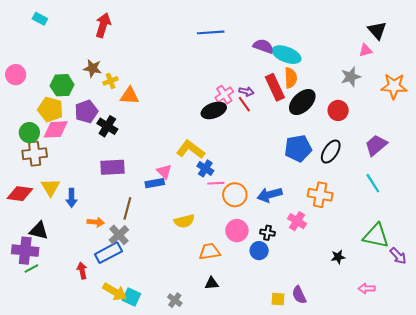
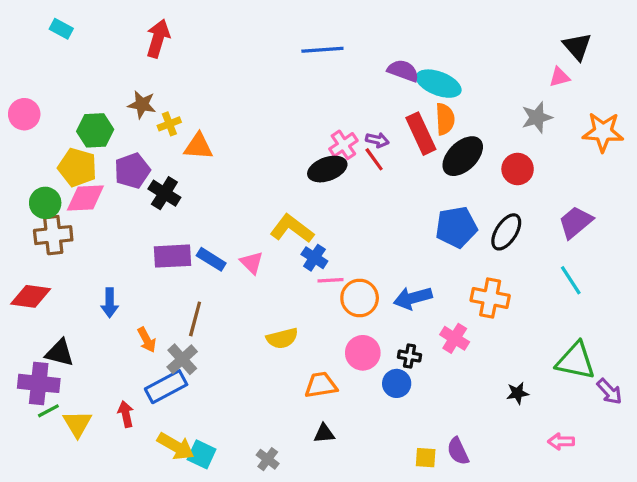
blue rectangle: (155, 183) -> (211, 259), moved, turned 42
yellow triangle: (50, 187) -> (77, 424), moved
orange arrow: (96, 222) -> (147, 340), turned 56

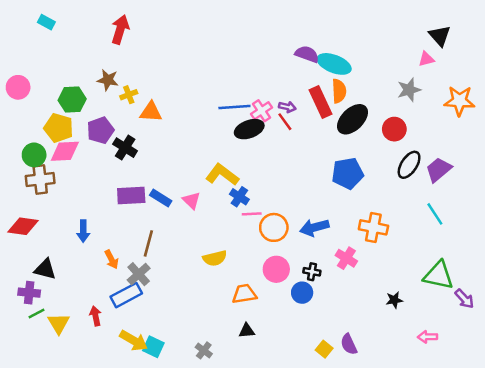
blue line: (322, 50) -> (234, 107), moved
black ellipse: (506, 232) -> (409, 165), moved
purple cross: (39, 383) -> (29, 293), size x0.7
yellow square: (426, 458) -> (324, 349), turned 35

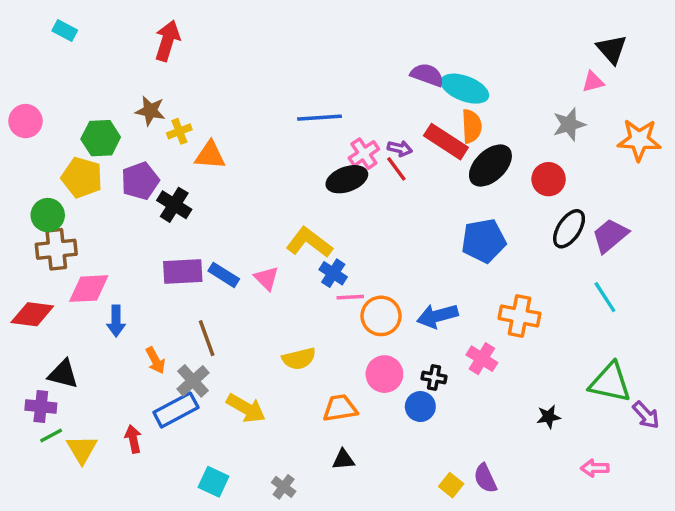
red rectangle: (321, 102) -> (446, 142), turned -32
blue line: (234, 107) -> (319, 118), moved
pink diamond: (65, 151) -> (89, 289), moved
brown line: (148, 243) -> (207, 338), turned -35
yellow arrow: (134, 341) -> (246, 408), moved

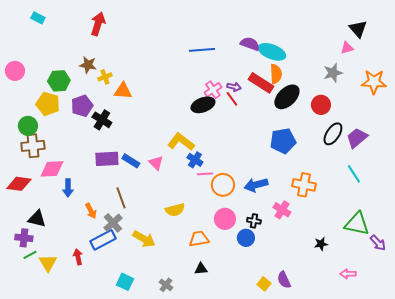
blue line: (319, 118) -> (202, 50), moved

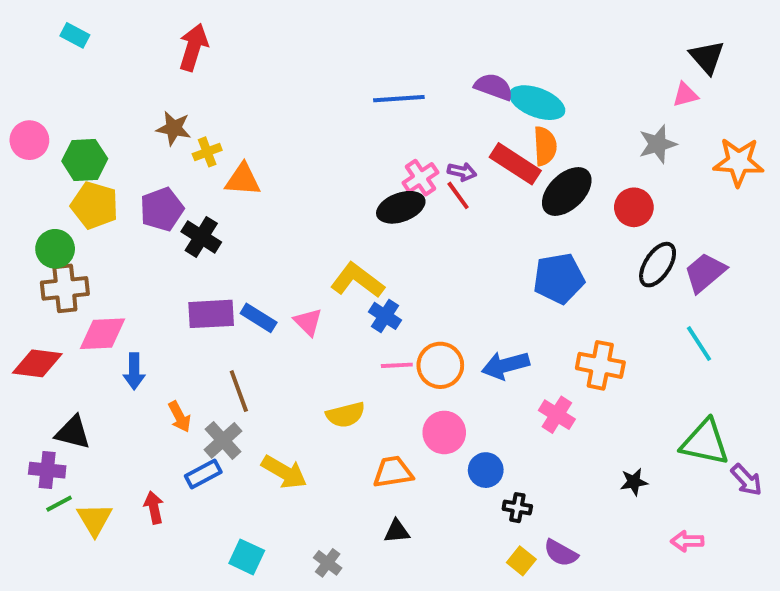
green hexagon: (59, 81) -> (85, 160), moved
pink line: (205, 174) -> (397, 365), moved
black cross: (254, 221) -> (517, 508), moved
blue rectangle: (103, 240) -> (203, 474), size x0.7
purple semicircle: (284, 280) -> (561, 553), turned -36

